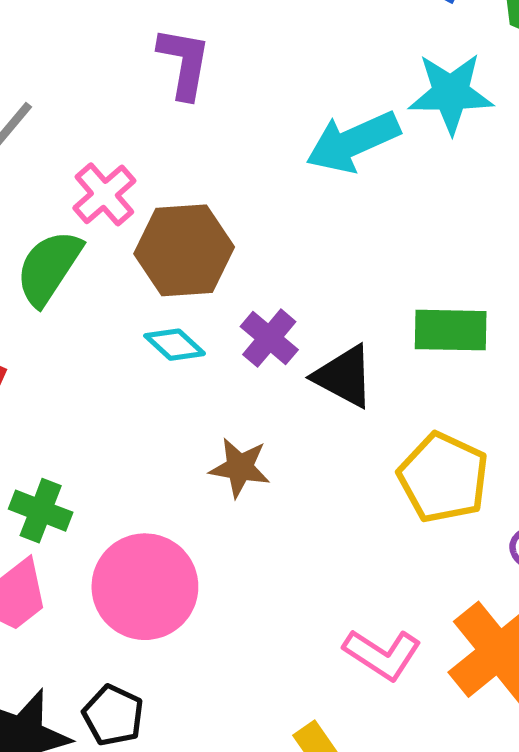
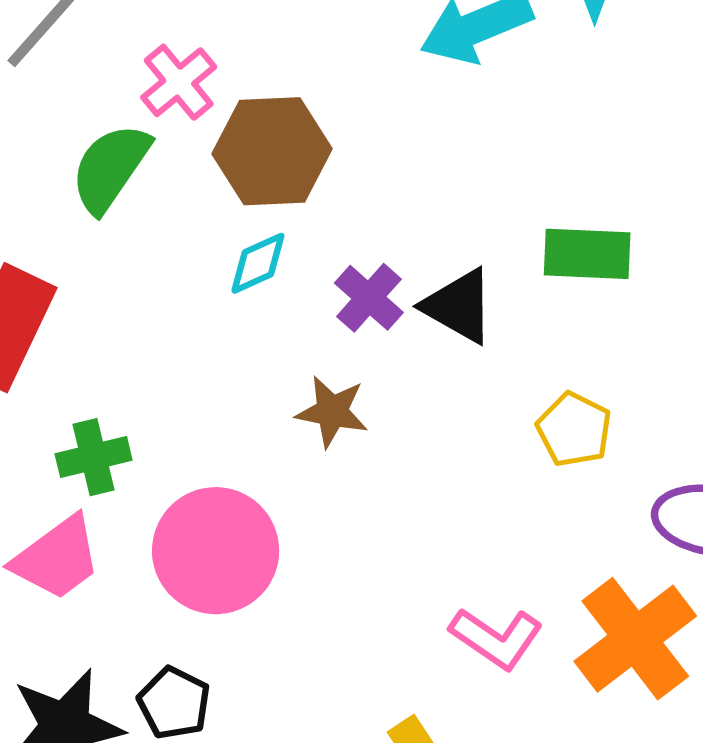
purple cross: (269, 338) -> (369, 298), moved
cyan diamond: (175, 345) -> (258, 263), turned -68
yellow pentagon: (443, 478) -> (574, 429), size x0.7
green cross: (41, 511) -> (94, 457), turned -36

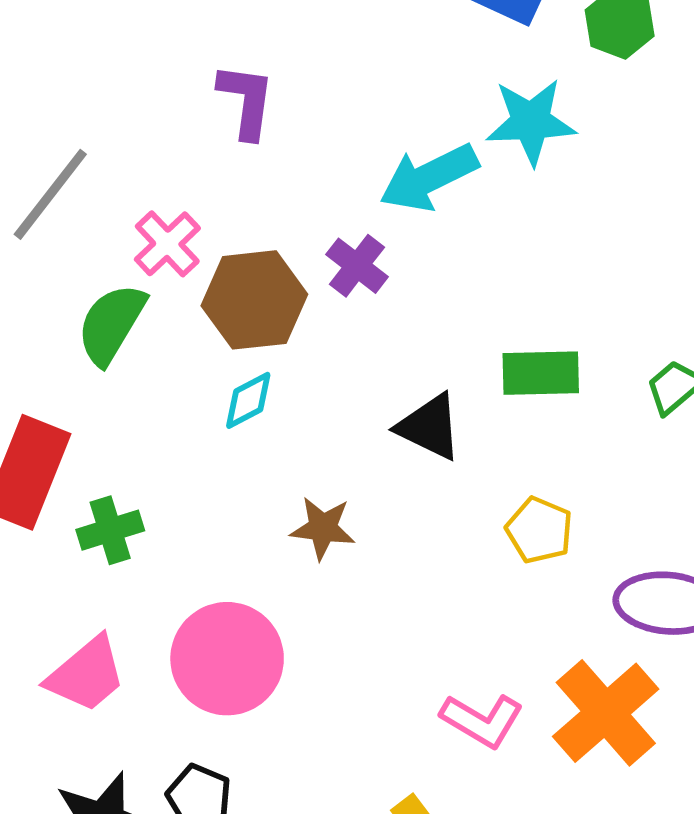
purple cross: (369, 298) -> (357, 266), moved
green cross: (94, 457) -> (110, 530), moved

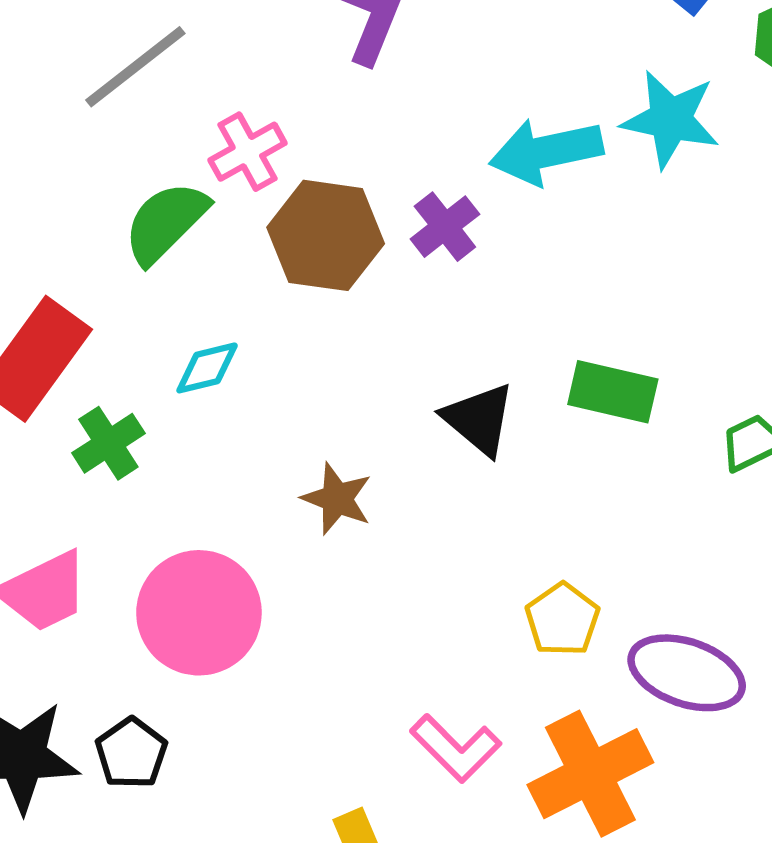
cyan diamond: (248, 400) -> (207, 368), moved
green cross: (110, 530) -> (108, 443), turned -30
yellow pentagon: (539, 530) -> (562, 619), moved

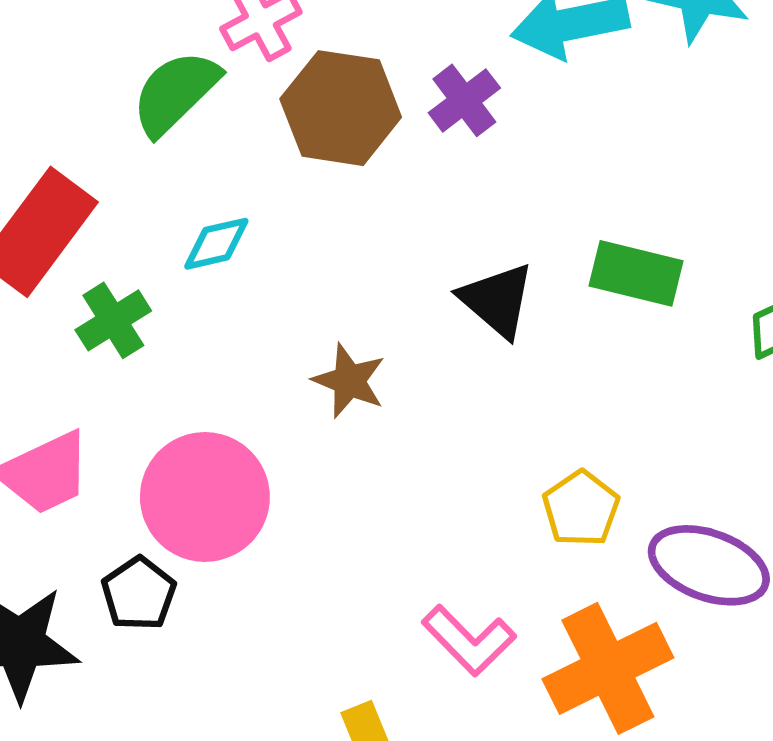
black pentagon: (131, 753) -> (139, 594), moved

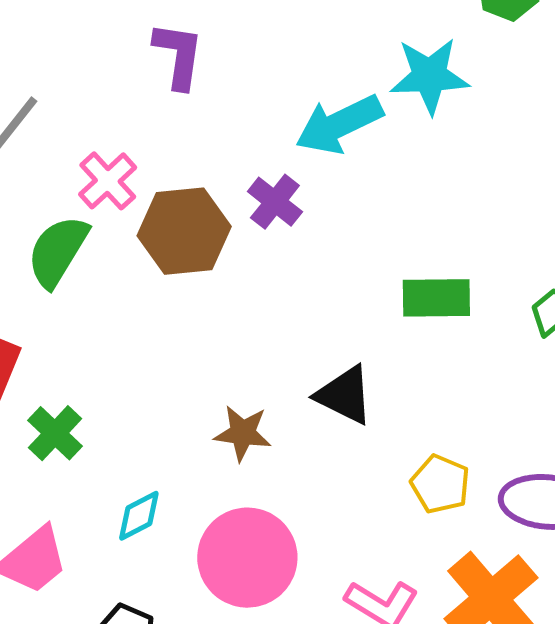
cyan diamond: (216, 244) -> (139, 516), moved
black triangle: (497, 300) -> (344, 395), moved
pink circle: (205, 497) -> (247, 558), moved

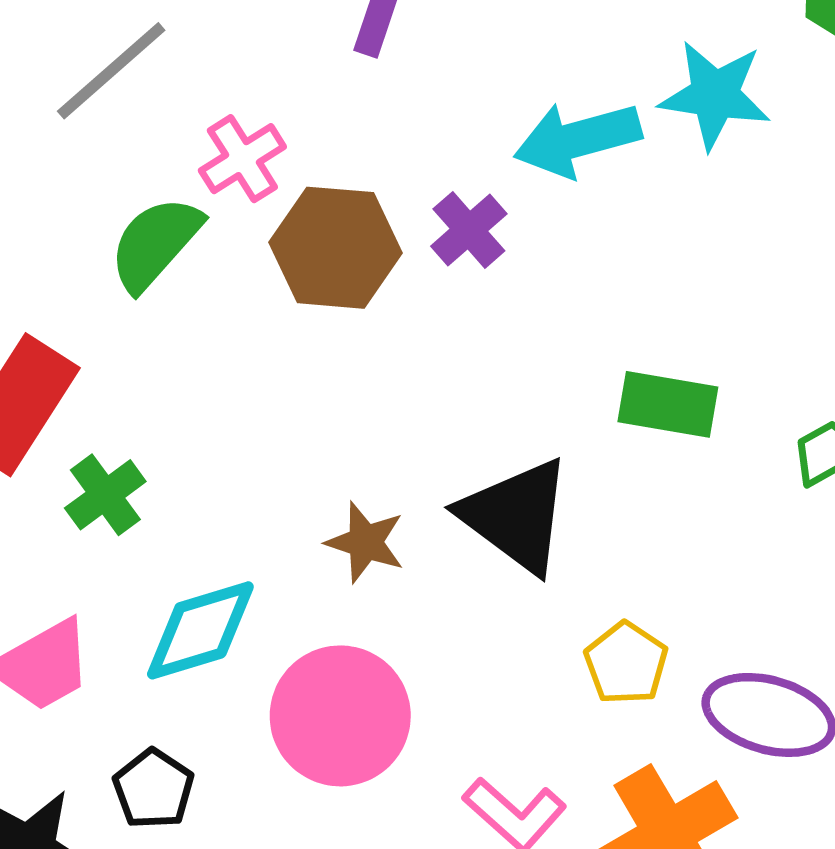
black triangle: (344, 395) -> (516, 516), size x1.4
cyan diamond: (139, 516) -> (200, 630), size x1.6

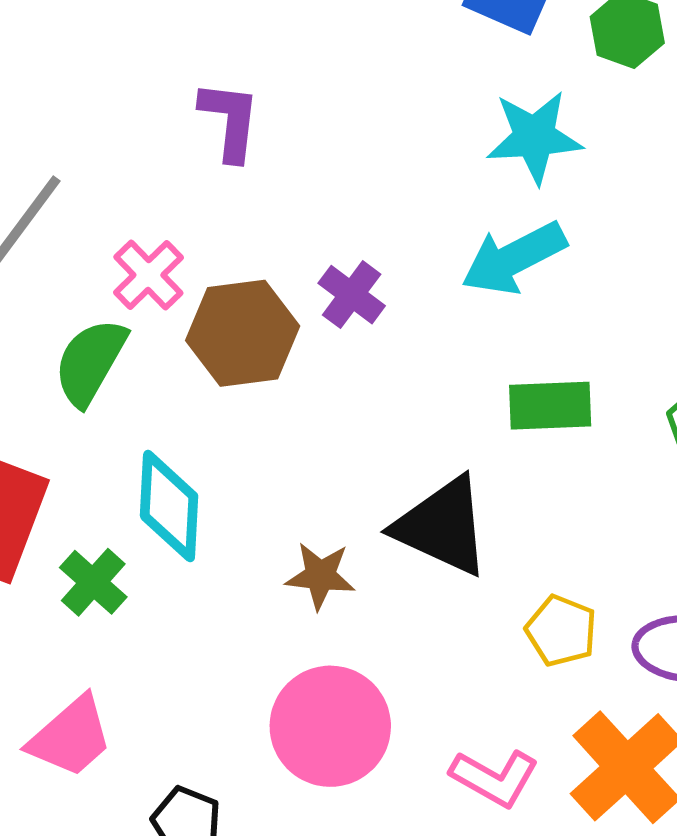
cyan arrow: (577, 139) -> (514, 258), moved
cyan diamond: (200, 630) -> (169, 506), moved, turned -58

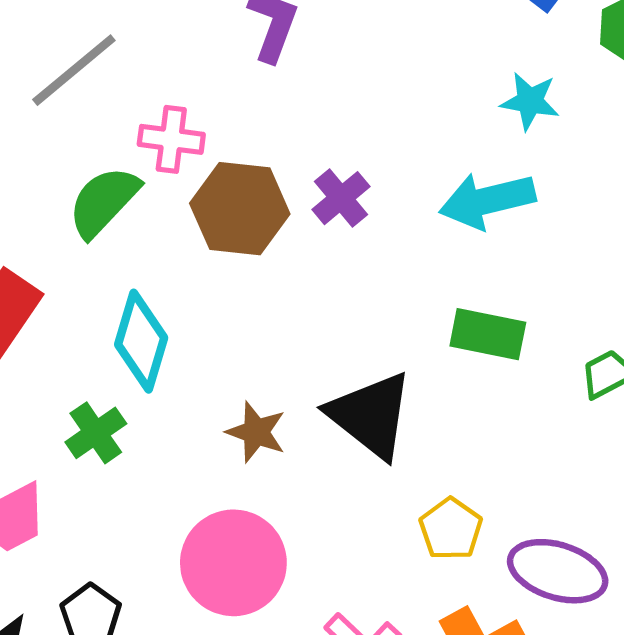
cyan star: (534, 137) -> (530, 101), size x0.7
pink cross: (148, 275) -> (171, 139), turned 38
green cross: (93, 582) -> (96, 433), moved

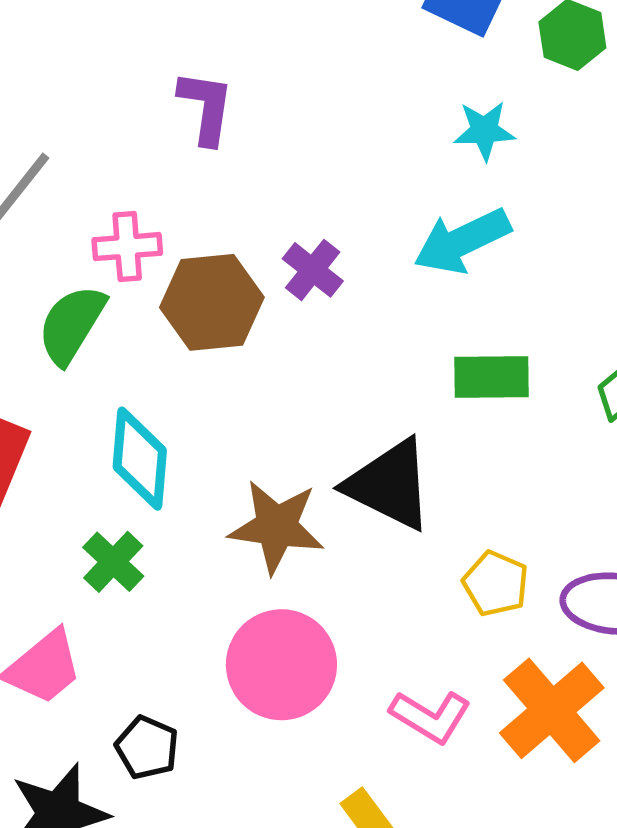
brown star: (256, 432) -> (276, 527), size x1.5

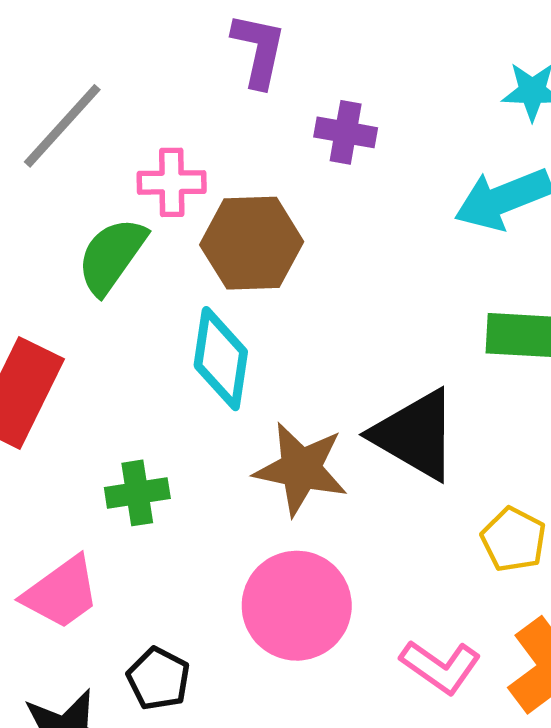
purple cross: (313, 270) -> (346, 132), moved, turned -32
cyan diamond: (140, 459) -> (221, 359), moved
green cross: (113, 562) -> (137, 493), turned 34

